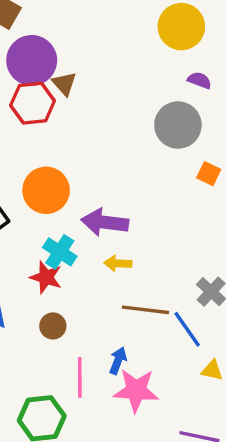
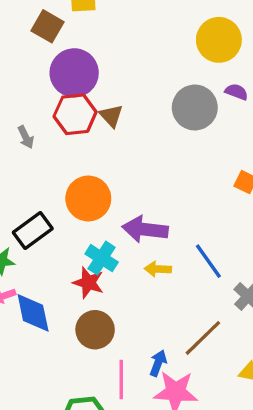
brown triangle: (64, 84) -> (111, 116), moved
gray circle: (178, 125) -> (195, 107), moved
brown line: (145, 310) -> (203, 338), moved, turned -51
brown circle: (53, 326) -> (95, 330), size x1.5
blue line: (187, 329) -> (208, 261), moved

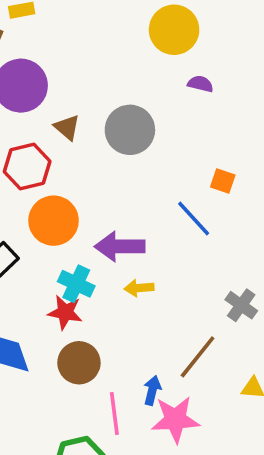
gray circle: (195, 107) -> (130, 130), moved
red hexagon: (75, 114) -> (27, 166), moved
blue line: (208, 261) -> (194, 219), moved

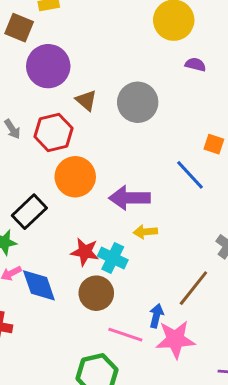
cyan cross: (76, 284) -> (113, 258), moved
pink line: (114, 413) -> (125, 335), turned -64

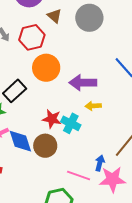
brown circle: (96, 293) -> (45, 146), moved

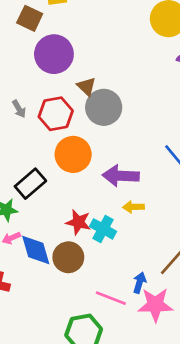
gray circle: (89, 18) -> (104, 107), moved

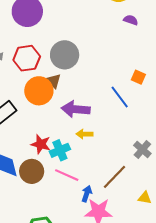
brown triangle: (86, 86) -> (54, 81), moved
cyan cross: (103, 229) -> (60, 150), turned 36
pink line: (111, 298) -> (67, 175), moved

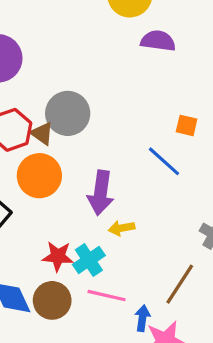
purple semicircle: (131, 20) -> (158, 41), size x1.5
brown triangle: (54, 81) -> (42, 133), moved
purple arrow: (76, 109) -> (101, 193), turned -76

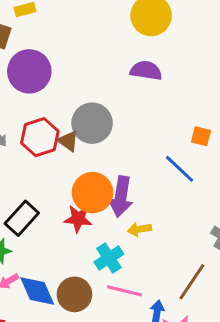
purple semicircle: (158, 41) -> (146, 71), moved
orange circle: (39, 176) -> (92, 193), moved
red star: (58, 256) -> (78, 219), moved

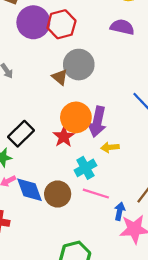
red hexagon: (40, 137) -> (61, 24), moved
red star: (78, 219) -> (64, 137), turned 30

